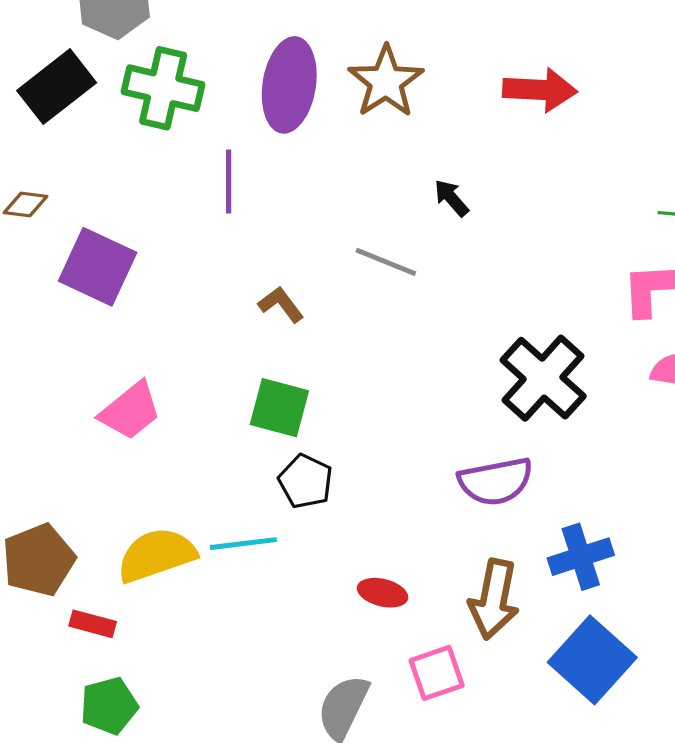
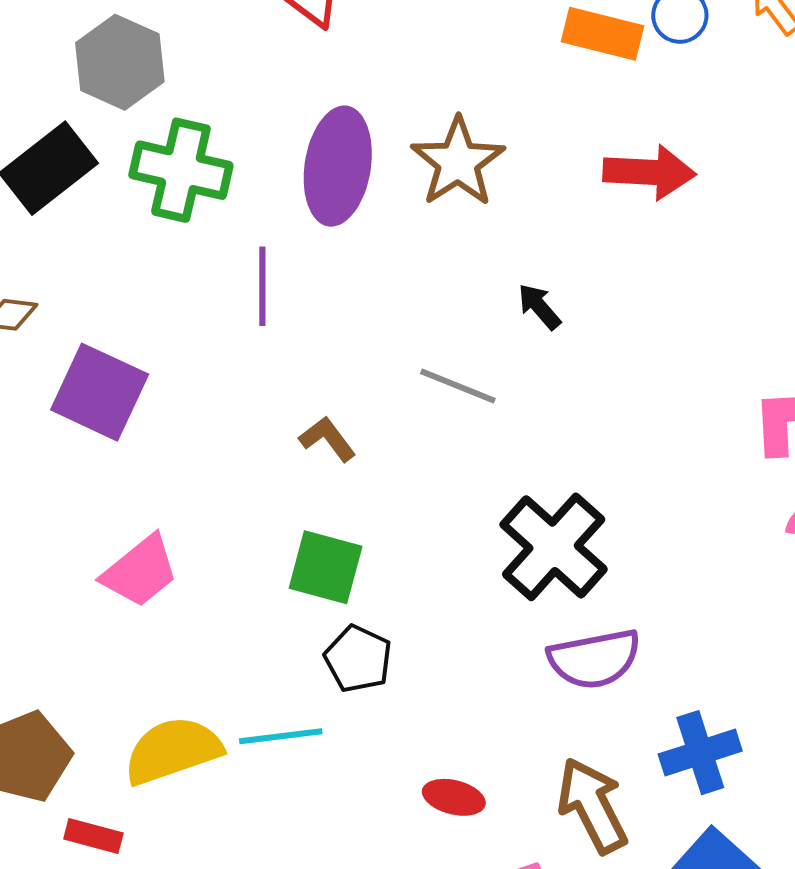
black cross: (543, 378) -> (554, 547), moved
brown arrow: (494, 599) -> (592, 805), turned 142

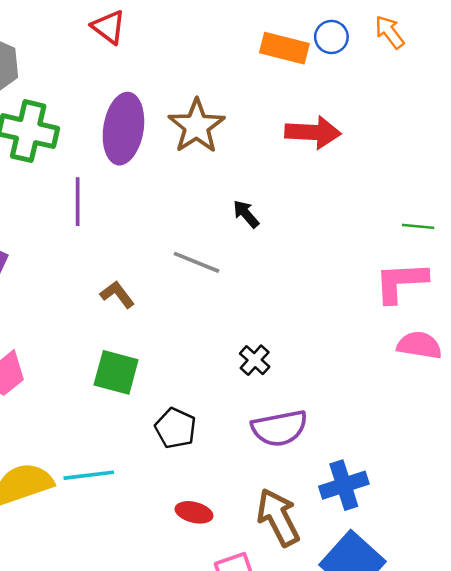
black cross: (554, 547) -> (255, 360), size x0.5
black pentagon: (358, 659) -> (175, 428), moved

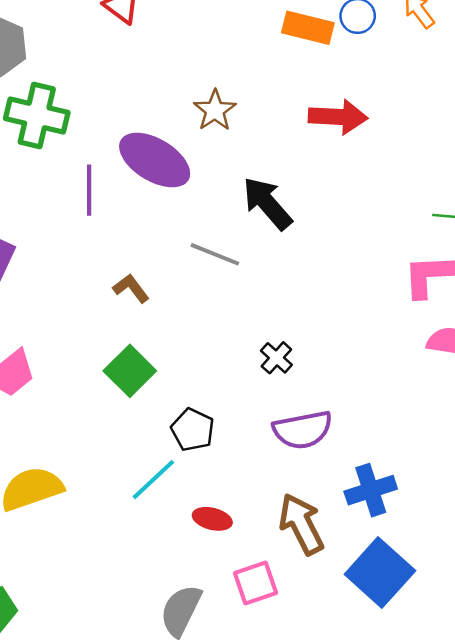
brown star: (196, 126) -> (215, 110), size x0.7
purple ellipse: (123, 129) -> (155, 160), moved, turned -68
black arrow: (246, 214) -> (267, 203), size x1.8
green square: (116, 372) -> (130, 371), turned 30
cyan line: (89, 475) -> (153, 480), moved, turned -36

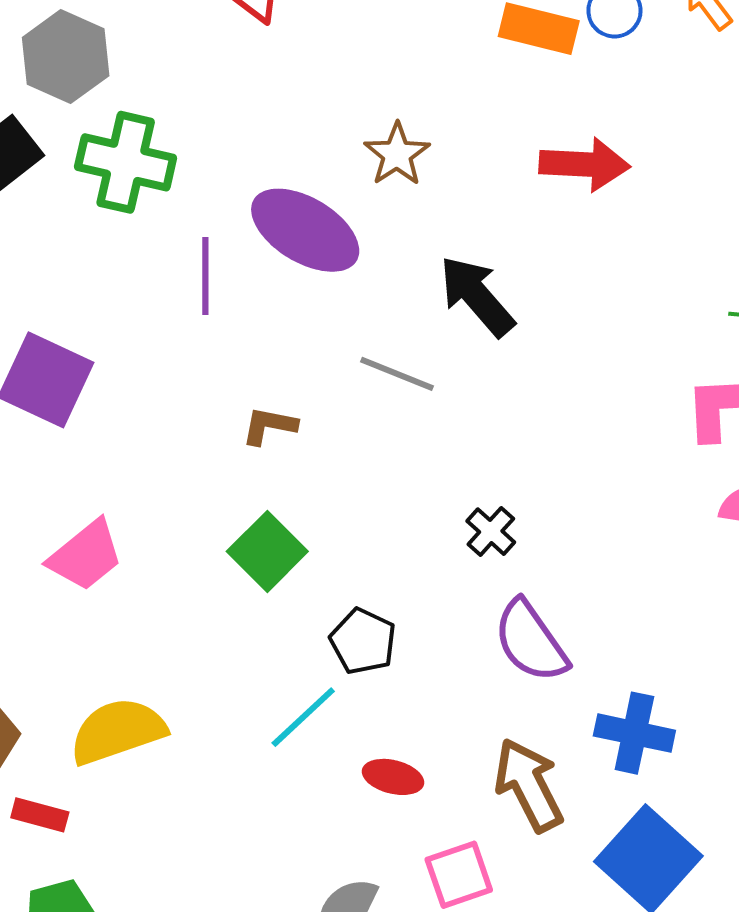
brown L-shape: (131, 288) -> (269, 426), turned -42
purple semicircle: (303, 430) -> (531, 641), turned 66
blue cross: (371, 490) -> (634, 733), turned 30

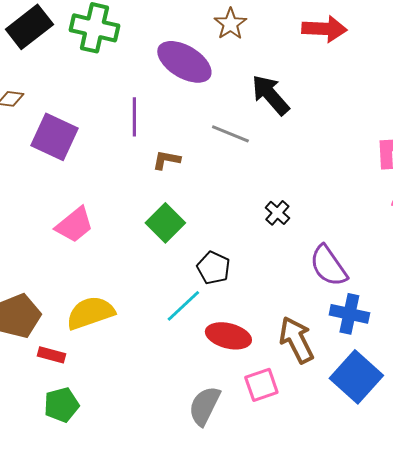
purple line: (205, 276) -> (134, 117), moved
purple semicircle: (531, 641) -> (328, 266), moved
red ellipse: (393, 777) -> (228, 336), size x1.5

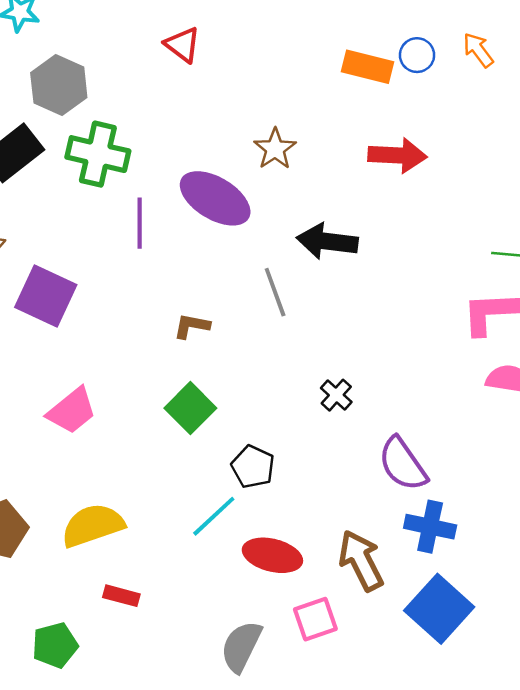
black arrow: (270, 95) -> (327, 241), turned -42
purple line: (134, 117) -> (140, 223), moved
gray line: (230, 134) -> (275, 292), turned 48
red rectangle: (51, 355) -> (121, 596), moved

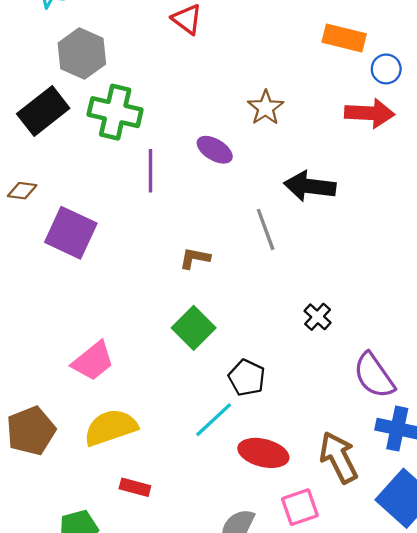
blue circle: (417, 55) -> (386, 69), moved
purple ellipse: (215, 198) -> (215, 150), size x0.6
pink trapezoid: (72, 411) -> (93, 361), moved

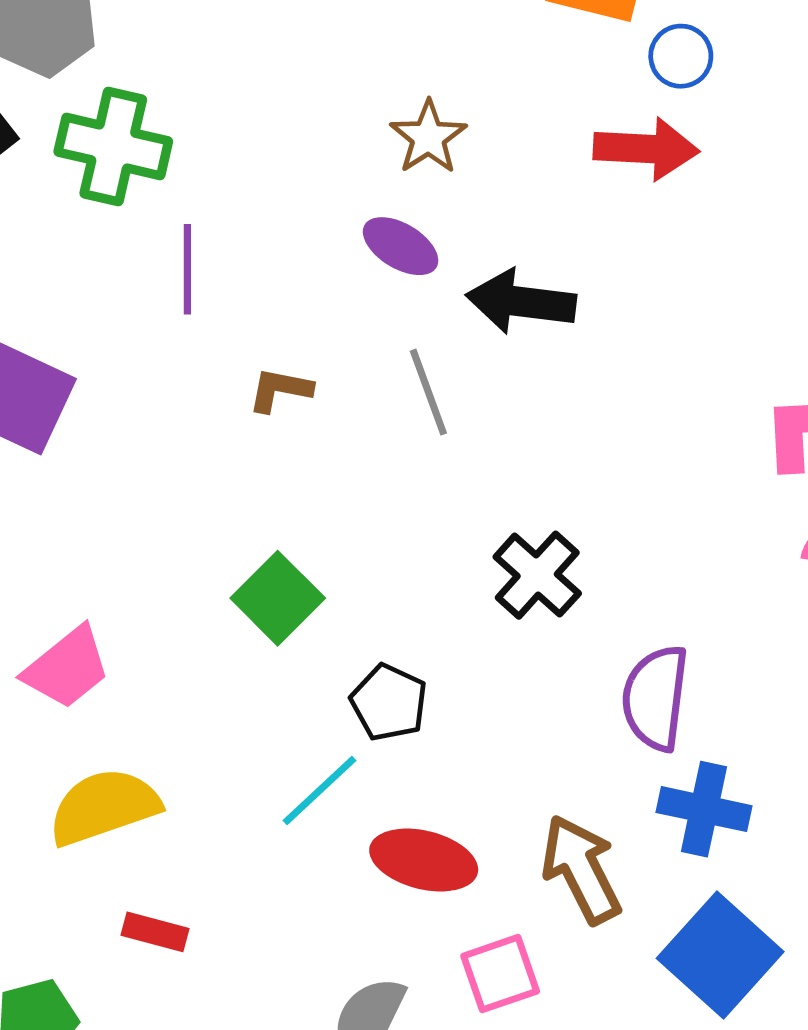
purple ellipse: (215, 150) -> (401, 246), moved
brown L-shape: (195, 258) -> (280, 390), moved
black cross: (318, 317) -> (537, 575), size x1.5
purple semicircle: (374, 375) -> (655, 698), turned 42

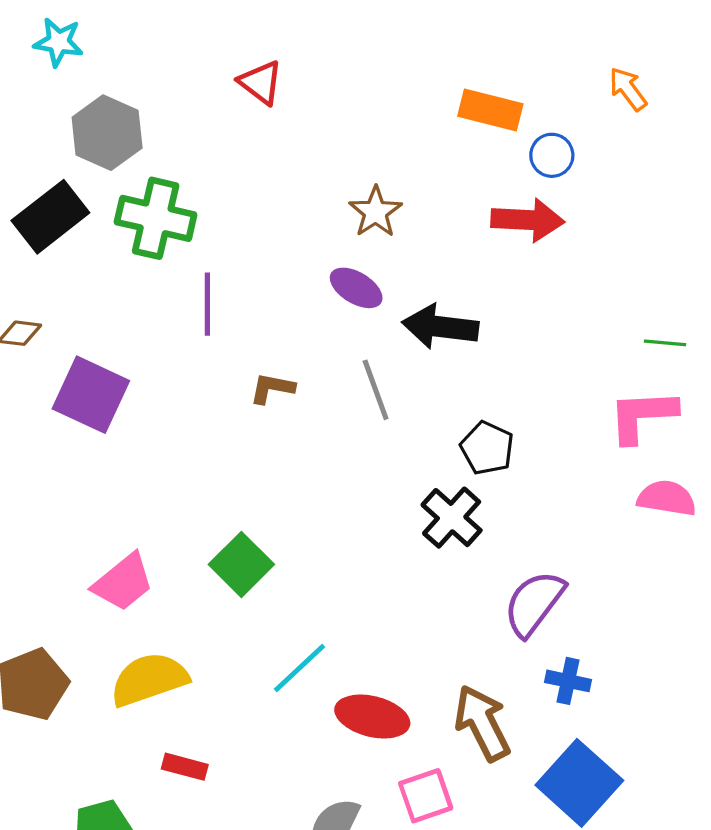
green square: (278, 598) -> (241, 564), moved
purple semicircle: (655, 698) -> (534, 603), turned 30
black pentagon: (389, 702) -> (487, 448), moved
blue cross: (704, 809) -> (568, 681), size x0.7

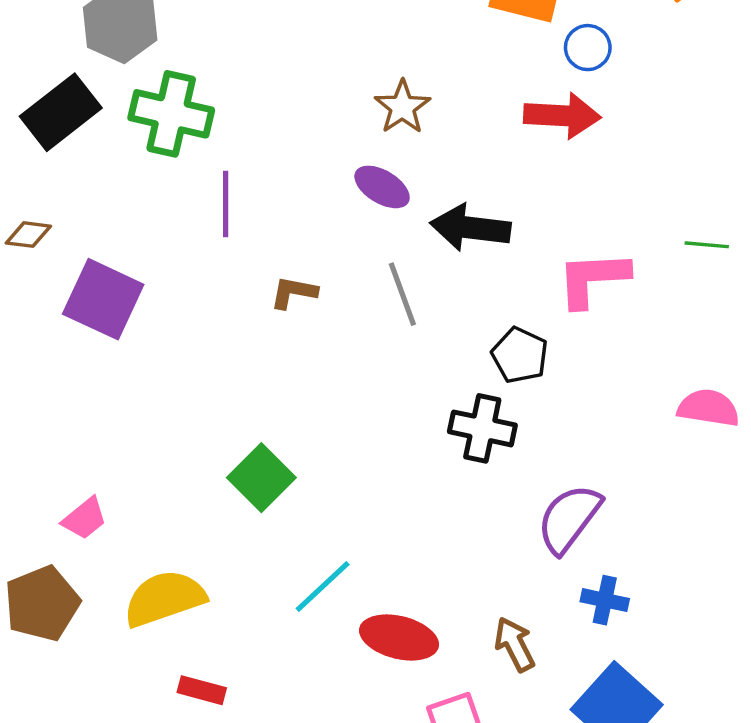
pink L-shape: (642, 416) -> (593, 279), moved
black cross: (452, 518) -> (482, 428), turned -30
pink trapezoid: (123, 582) -> (85, 518), moved, size x0.7
brown arrow: (482, 723) -> (515, 644), size x0.7

